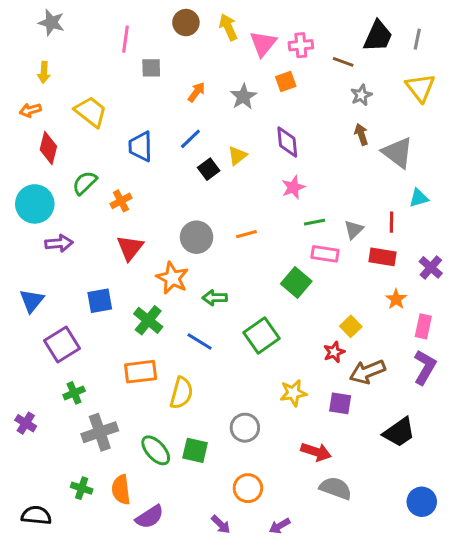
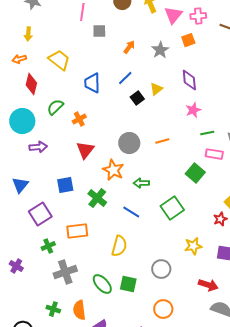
orange rectangle: (141, 372) -> (77, 231), moved

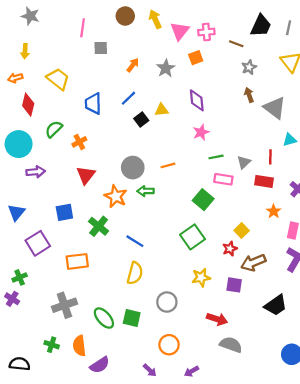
yellow triangle: (156, 89) -> (162, 110), turned 32
green arrow: (141, 183) -> (146, 191), moved
green square: (172, 208) -> (192, 237), moved
green cross: (48, 246) -> (20, 277), moved
yellow semicircle: (119, 246) -> (135, 273), moved

